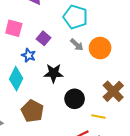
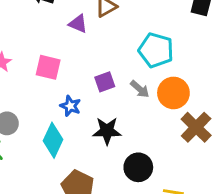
cyan pentagon: (75, 17) -> (156, 50), moved
purple square: (44, 38) -> (105, 82), moved, turned 32
brown cross: (113, 91) -> (196, 127), moved

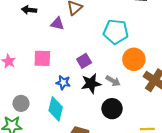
gray arrow: (140, 89) -> (113, 81), moved
black star: (107, 131) -> (91, 83), moved
black circle: (138, 167) -> (112, 109), moved

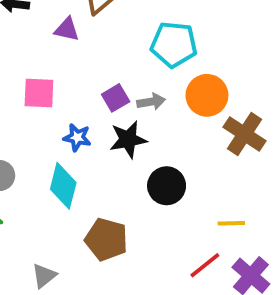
gray arrow: (113, 81) -> (151, 102), moved, turned -40

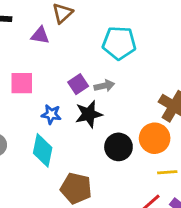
orange circle: (207, 95) -> (155, 138), moved

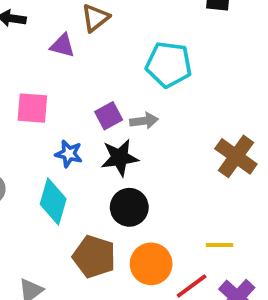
orange circle: (155, 138) -> (151, 264), moved
black circle: (118, 147) -> (129, 207), moved

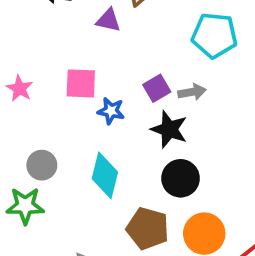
blue star: (69, 154) -> (111, 111), moved
black star: (120, 158) -> (169, 129), turned 30

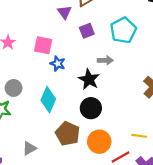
purple triangle: (108, 20) -> (65, 12), turned 32
cyan pentagon: (214, 35) -> (123, 30), turned 30
purple square: (157, 88) -> (87, 31), moved

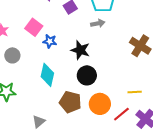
pink square: (43, 45) -> (34, 27), turned 36
gray arrow: (105, 60) -> (98, 23), moved
gray circle: (14, 88) -> (12, 55), moved

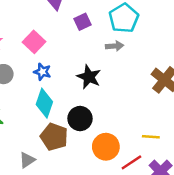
blue star: (50, 41) -> (42, 72), moved
black circle: (87, 75) -> (80, 119), moved
brown pentagon: (70, 102) -> (54, 137), moved

